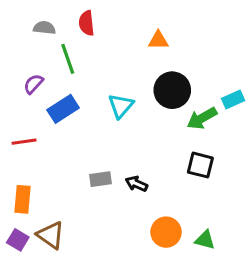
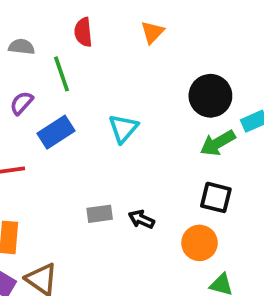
gray semicircle: (44, 28) -> (21, 47), moved
orange triangle: (158, 40) -> (152, 32), moved, turned -45
black circle: (172, 90) -> (210, 96), moved
orange circle: (166, 232) -> (200, 243), moved

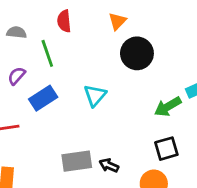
black circle: (210, 96) -> (137, 53), moved
black square: (216, 197) -> (166, 149), turned -30
gray rectangle: (100, 214) -> (77, 161), size x1.5

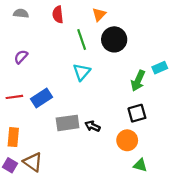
gray semicircle: (17, 32) -> (21, 13), moved
green line: (47, 53) -> (82, 39), moved
blue rectangle: (43, 98) -> (42, 98), moved
green arrow: (168, 107) -> (138, 81), turned -36

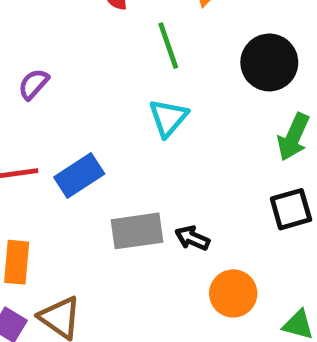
black circle: (114, 39) -> (269, 62), moved
orange circle: (127, 140) -> (233, 293), moved

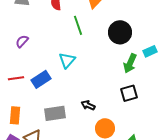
cyan triangle: (168, 118) -> (67, 60), moved
gray rectangle: (137, 231) -> (55, 113), moved

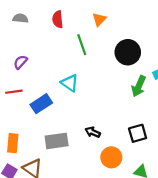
cyan triangle: (67, 60) -> (70, 83), turned -36
red line: (16, 78) -> (14, 92), moved
black square: (129, 93) -> (138, 133), moved

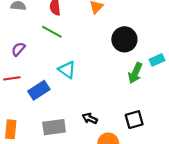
green line: (82, 45) -> (52, 32), moved, turned -42

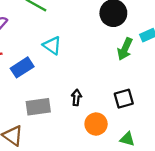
black arrow: (90, 118) -> (76, 97), turned 72

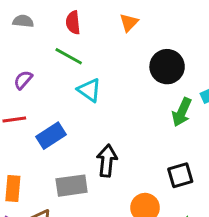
cyan triangle: (52, 45) -> (89, 90), moved
black arrow: (76, 97) -> (107, 161), moved, size x1.5

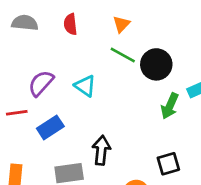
gray semicircle: (23, 21) -> (25, 23), size x1.4
green line: (69, 56) -> (123, 55), moved
purple semicircle: (23, 80) -> (41, 83), moved, size x1.5

